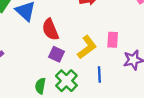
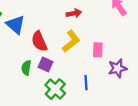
yellow L-shape: (87, 47) -> (71, 41), moved
green semicircle: (40, 86) -> (26, 68), moved

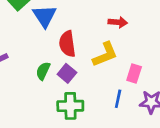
blue line: (86, 83) -> (118, 99), moved
green cross: (55, 89) -> (70, 106), turned 30

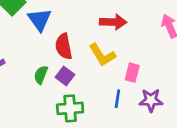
red arrow: (118, 22) -> (113, 22), size x1.4
yellow L-shape: (105, 54) -> (102, 55), turned 84

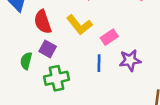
pink rectangle: (132, 73) -> (109, 37), turned 49
green semicircle: (41, 75) -> (26, 61), moved

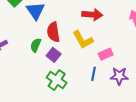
green semicircle: (26, 61) -> (36, 45), moved
green cross: (57, 78) -> (57, 80), turned 36

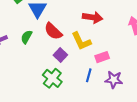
red semicircle: (53, 32) -> (53, 31), turned -42
green semicircle: (36, 45) -> (26, 37), moved
purple square: (54, 55) -> (60, 55), moved

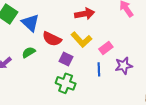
green semicircle: (26, 37) -> (29, 52), turned 48

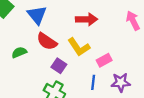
blue triangle: (30, 23) -> (37, 15), moved

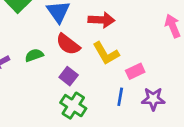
red arrow: (87, 19) -> (101, 20), moved
purple square: (59, 66) -> (69, 76), moved

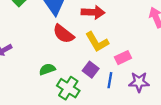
green semicircle: (34, 55) -> (47, 69), moved
purple square: (69, 76) -> (91, 70), moved

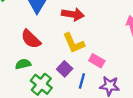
red semicircle: (63, 34) -> (31, 39), moved
pink rectangle: (123, 58) -> (97, 61), turned 49

